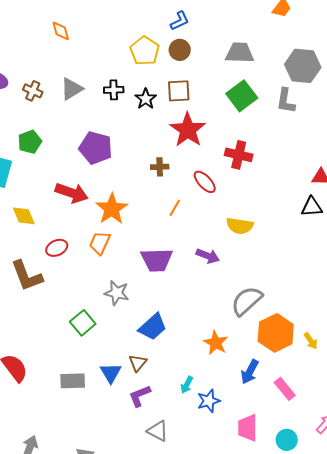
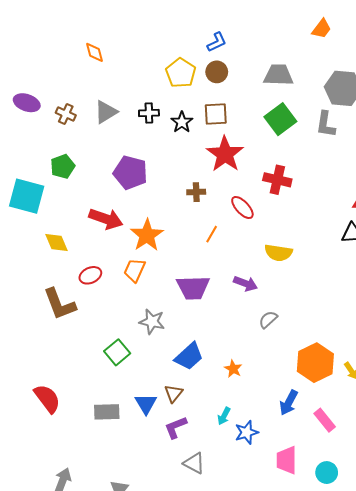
gray semicircle: (247, 301) -> (268, 319), moved, size x0.6
orange star: (216, 343) -> (233, 369), moved, size x0.7

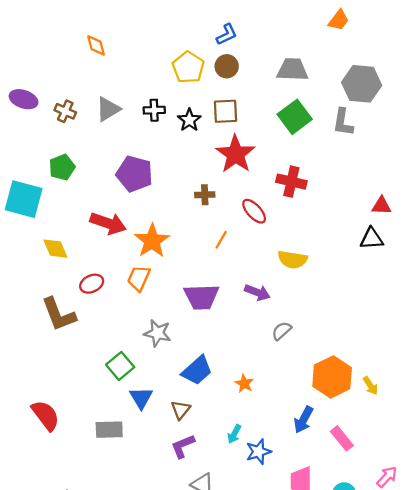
blue triangle: (146, 404) -> (141, 398), moved

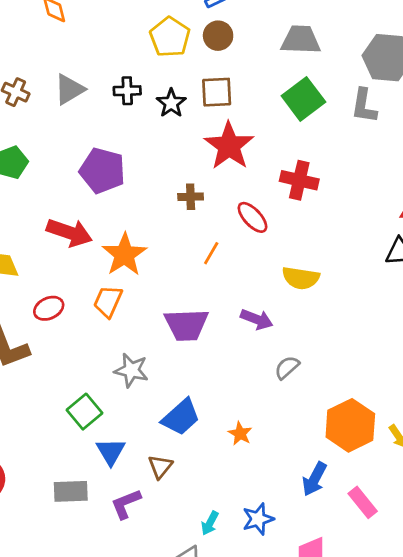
cyan arrow: (234, 434) -> (210, 523), moved
purple L-shape: (183, 446) -> (126, 504), moved

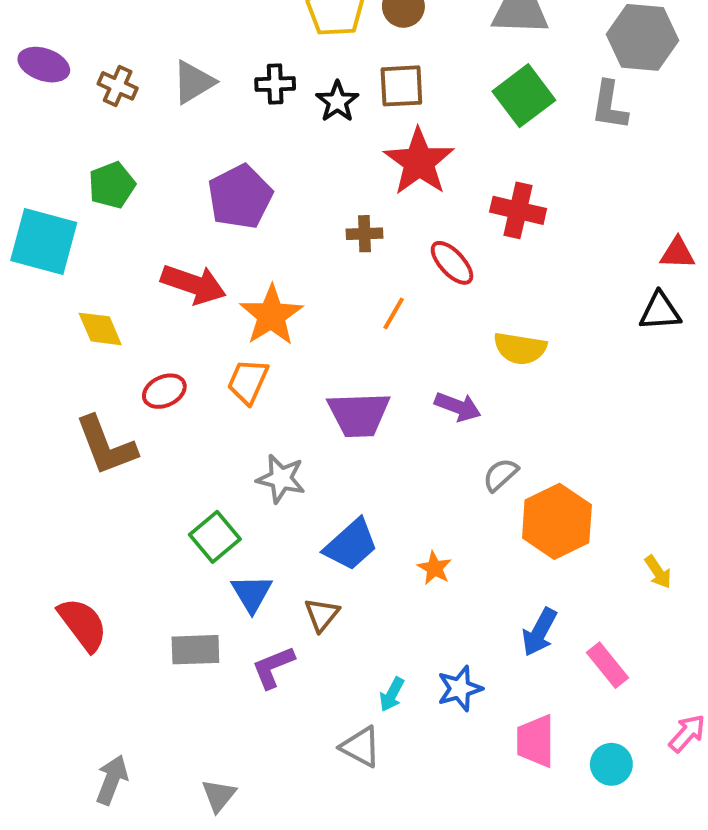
purple pentagon: (102, 171) -> (240, 197), turned 30
orange hexagon: (350, 425) -> (557, 521), moved

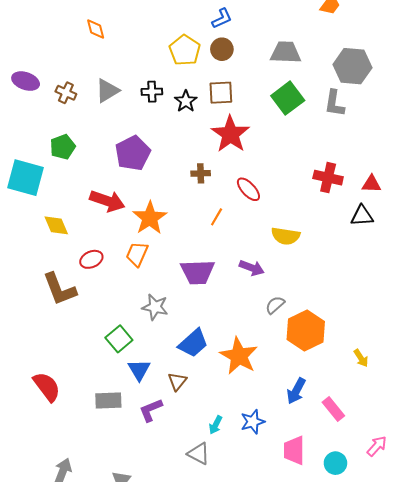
red cross: (518, 210) -> (328, 178), moved
orange star: (434, 568) -> (239, 356), size x2.0

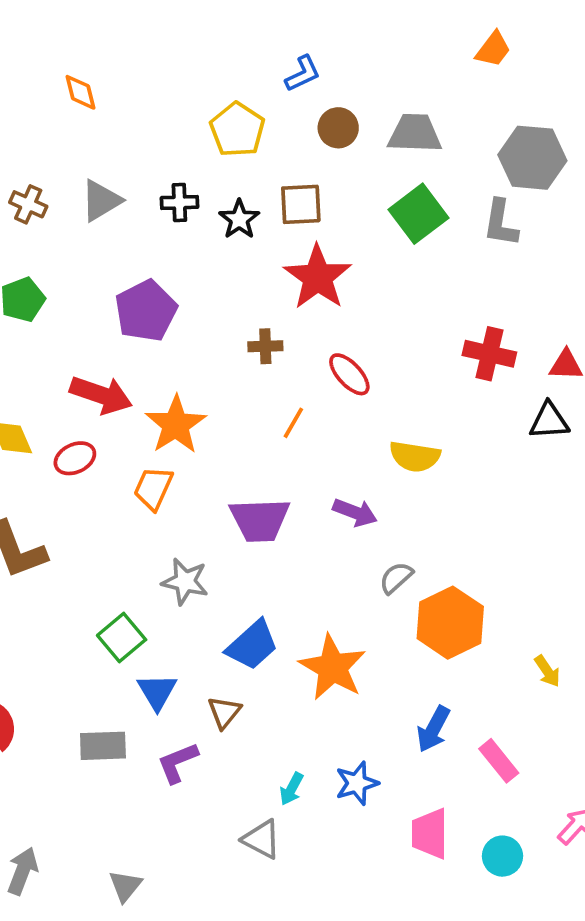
brown circle: (222, 49) -> (338, 128), moved
red ellipse: (91, 259) -> (75, 458), moved

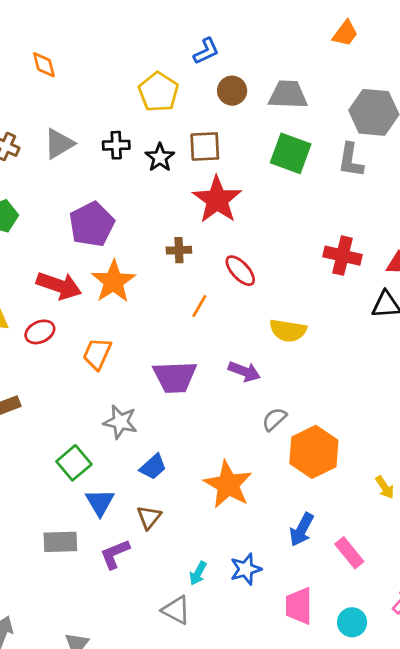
green square: (418, 214) -> (291, 153), turned -33
orange star: (176, 425) -> (113, 281), moved
blue trapezoid: (252, 645) -> (153, 467), moved, size x0.7

